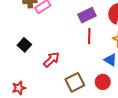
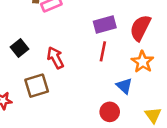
red arrow: (51, 60) -> (55, 58), moved, turned -84
brown square: (75, 82) -> (37, 86), moved

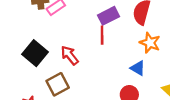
black square: (20, 48) -> (35, 53), size x1.5
red line: (103, 51) -> (102, 35), moved

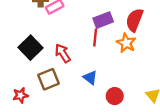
orange star: (150, 43) -> (126, 43), moved
blue triangle: (138, 68) -> (90, 78), moved

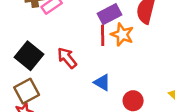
orange star: (126, 43) -> (122, 35), moved
brown square: (49, 79) -> (27, 91), moved

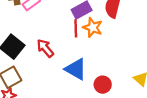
blue triangle: (102, 83) -> (76, 69), size x1.5

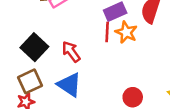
blue triangle: (76, 69) -> (69, 85), moved

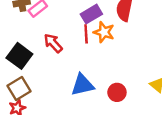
red arrow: (71, 52) -> (53, 43), moved
blue triangle: (69, 85) -> (83, 85), moved, turned -40

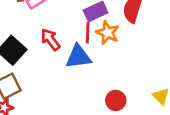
blue triangle: (83, 85) -> (78, 57), moved

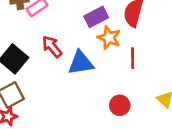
red line: (88, 33) -> (133, 58), moved

